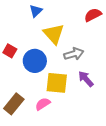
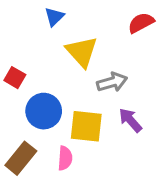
blue circle: (35, 61) -> (44, 111), moved
pink semicircle: (43, 104) -> (65, 158), turned 126

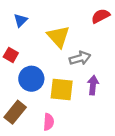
blue triangle: (54, 17) -> (21, 20), moved
purple arrow: (130, 120) -> (93, 85), turned 48
pink semicircle: (65, 158) -> (49, 122), moved

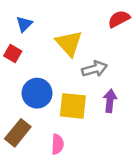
red square: (11, 55) -> (13, 53), moved

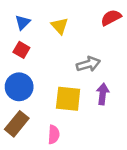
yellow triangle: (69, 43) -> (60, 26), moved, size x0.7
red square: (13, 53) -> (21, 50), moved
blue circle: (37, 93) -> (19, 87), moved

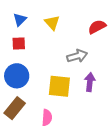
red semicircle: (111, 18) -> (97, 27), moved
red square: (21, 50) -> (19, 43), turned -32

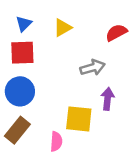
yellow triangle: (52, 23) -> (62, 28), turned 42
red square: (19, 43) -> (22, 53), size x1.5
yellow square: (59, 86) -> (79, 119), moved

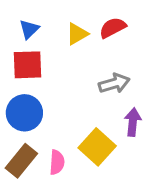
red semicircle: (116, 33) -> (113, 28), moved
yellow square: (79, 119) -> (97, 147), turned 36
pink semicircle: (56, 141) -> (57, 162), moved

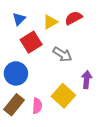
red square: (28, 65) -> (31, 42), moved, turned -30
gray arrow: (114, 83) -> (62, 54), moved, turned 48

